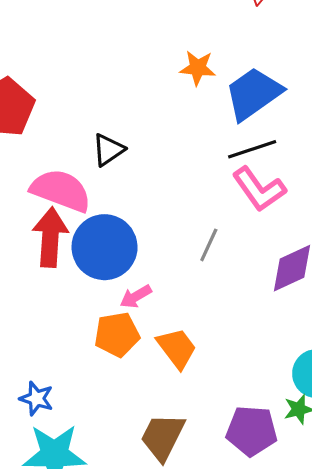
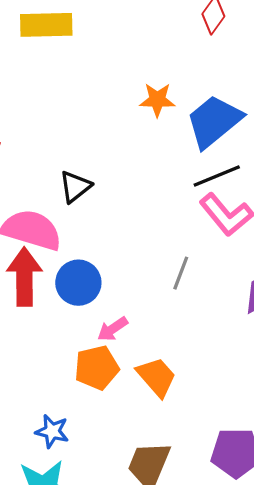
blue circle: (105, 247) -> (78, 283), size x0.7
blue star: (36, 398) -> (52, 431), moved

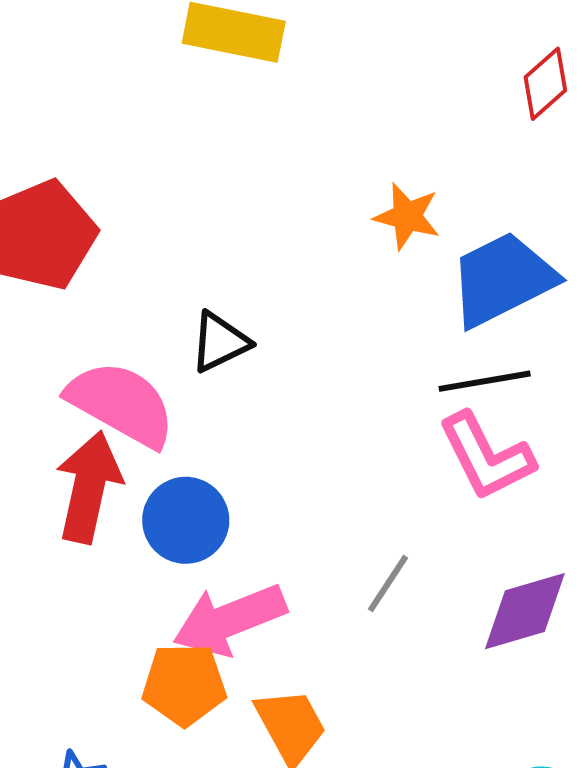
gray line: (181, 273) -> (388, 583), moved
pink arrow: (113, 329) -> (229, 620), size x1.8

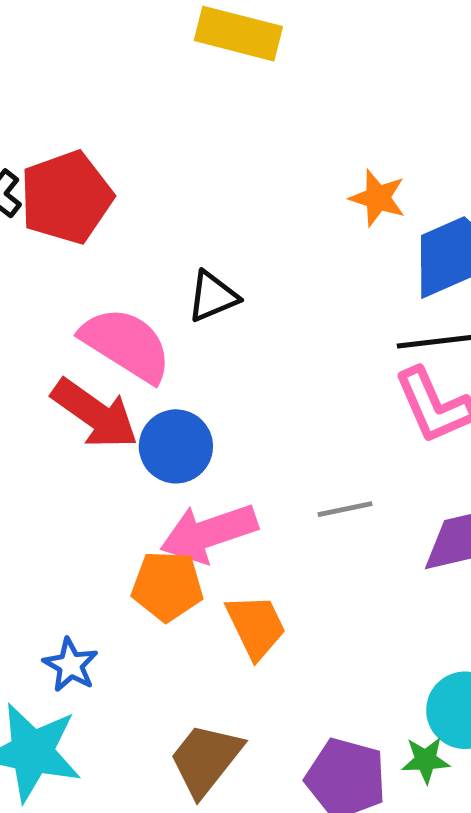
red arrow: (89, 487) -> (95, 414), turned 110
gray line: (388, 583) -> (345, 509), turned 42

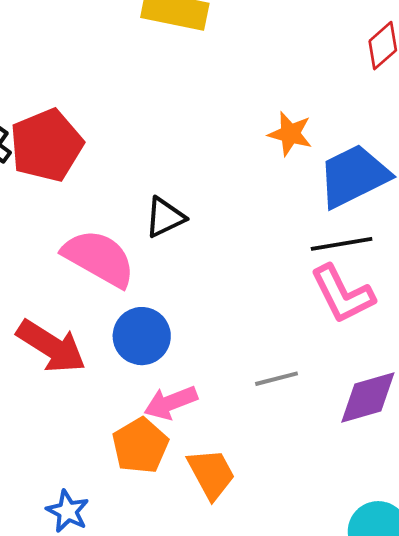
red arrow: (95, 414) -> (51, 346), moved
pink arrow: (209, 533) -> (171, 403), size x0.7
orange pentagon: (167, 586) -> (140, 446), turned -30

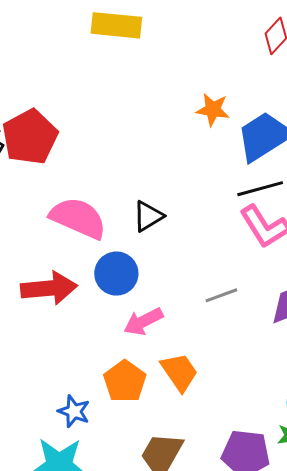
black triangle: (165, 217) -> (148, 216), moved
red arrow: (51, 346) -> (49, 288), turned -32
orange pentagon: (140, 446) -> (125, 381), moved

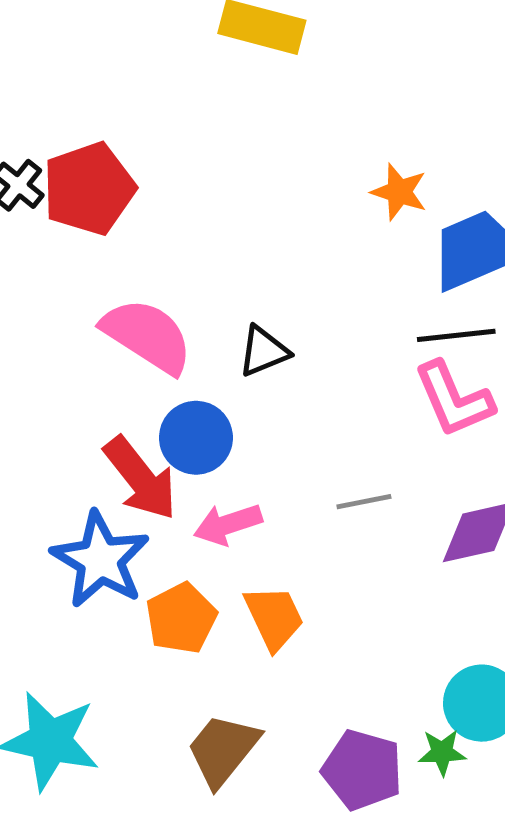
red arrow: (49, 288) -> (140, 478), moved, turned 48
blue star: (74, 411) -> (100, 560), moved, size x1.8

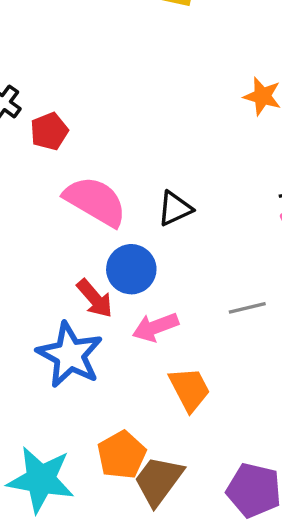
red pentagon: (89, 189) -> (49, 131), moved, size x0.6
red arrow: (140, 478) -> (95, 298), size x0.7
orange pentagon: (181, 618) -> (122, 455), moved

